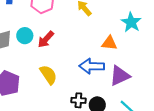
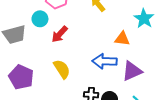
cyan circle: (25, 36) -> (40, 19), moved

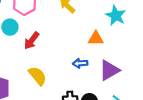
blue arrow: (104, 61) -> (80, 63), size x0.6

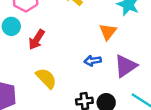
orange triangle: (96, 38) -> (108, 32), turned -49

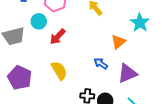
blue arrow: (93, 61) -> (101, 64), turned 32

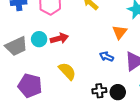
cyan circle: (39, 21) -> (39, 39), moved
red arrow: (58, 37) -> (59, 38), turned -138

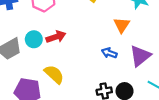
yellow semicircle: (67, 71) -> (54, 74), moved

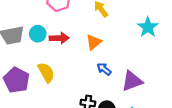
orange triangle: (122, 25) -> (94, 42), moved

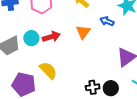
blue arrow: (104, 69) -> (107, 21), moved

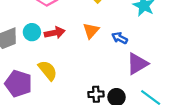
blue arrow: (107, 21) -> (120, 38), moved

